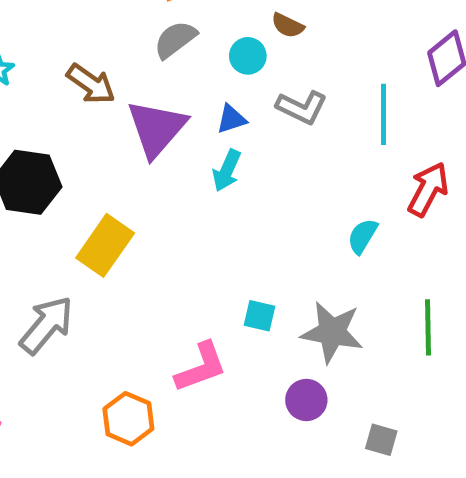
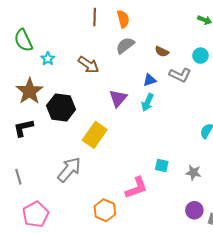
brown semicircle: (288, 25) -> (162, 52), moved
cyan circle: (248, 56) -> (200, 56), moved
purple triangle: (157, 128) -> (118, 98), moved, size x0.7
gray star: (332, 332) -> (193, 173), size x0.6
purple circle: (306, 400) -> (194, 210), moved

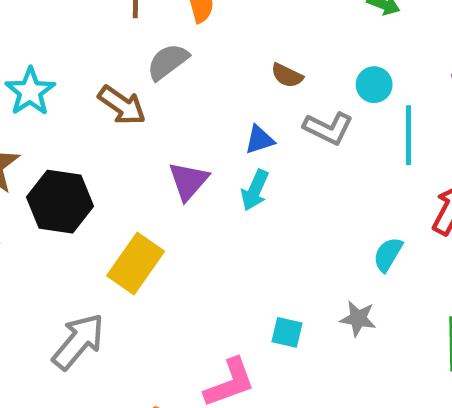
gray semicircle: (125, 45) -> (168, 62), moved
cyan star: (48, 59) -> (30, 92), size x1.5
gray star: (193, 173) -> (358, 319), moved

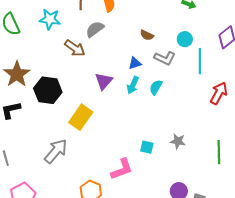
cyan star: (30, 92) -> (50, 19), moved, turned -30
cyan semicircle: (388, 254) -> (156, 87), moved

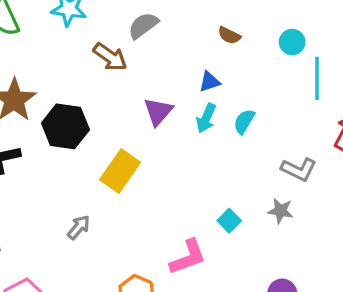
gray L-shape: (165, 58) -> (299, 169), moved
cyan square: (147, 147) -> (229, 221), turned 32
gray arrow: (56, 151) -> (79, 227), size x0.6

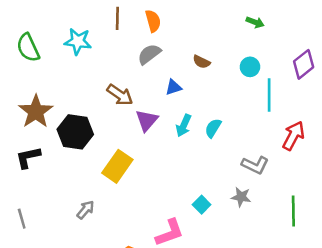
gray semicircle: (143, 25) -> (149, 54), moved
brown arrow: (110, 57) -> (120, 95), moved
blue triangle: (209, 82) -> (173, 87), moved

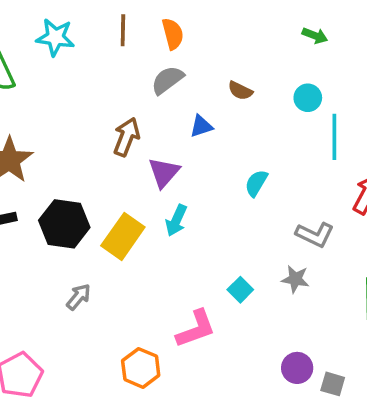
cyan star: (78, 41) -> (55, 37), moved
brown arrow: (120, 95) -> (126, 137), turned -104
cyan arrow: (184, 126) -> (176, 220), moved
black hexagon: (75, 132) -> (64, 224), moved

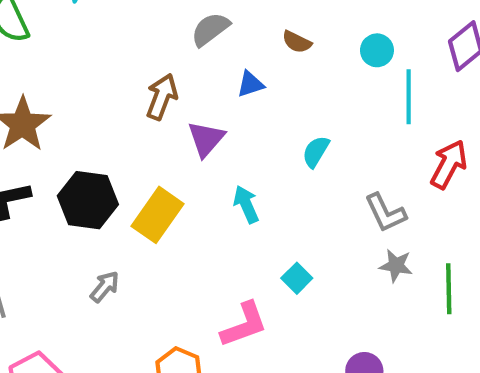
cyan arrow: (176, 220) -> (246, 204), moved, turned 132
gray L-shape: (315, 235) -> (385, 213), turned 39
gray star: (295, 279) -> (396, 266), moved

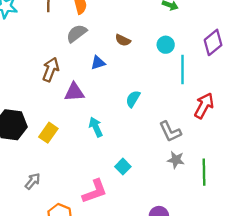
purple triangle: (206, 139) -> (74, 92), turned 45
yellow rectangle: (158, 215) -> (48, 133), size x0.7
gray arrow: (105, 287) -> (33, 181), moved

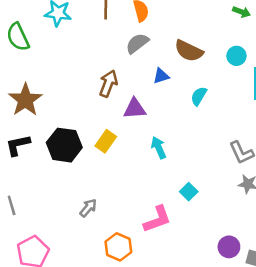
brown semicircle: (123, 40) -> (189, 51), size x1.6
cyan semicircle: (133, 99) -> (199, 96), moved
yellow rectangle: (48, 133) -> (106, 141), moved

